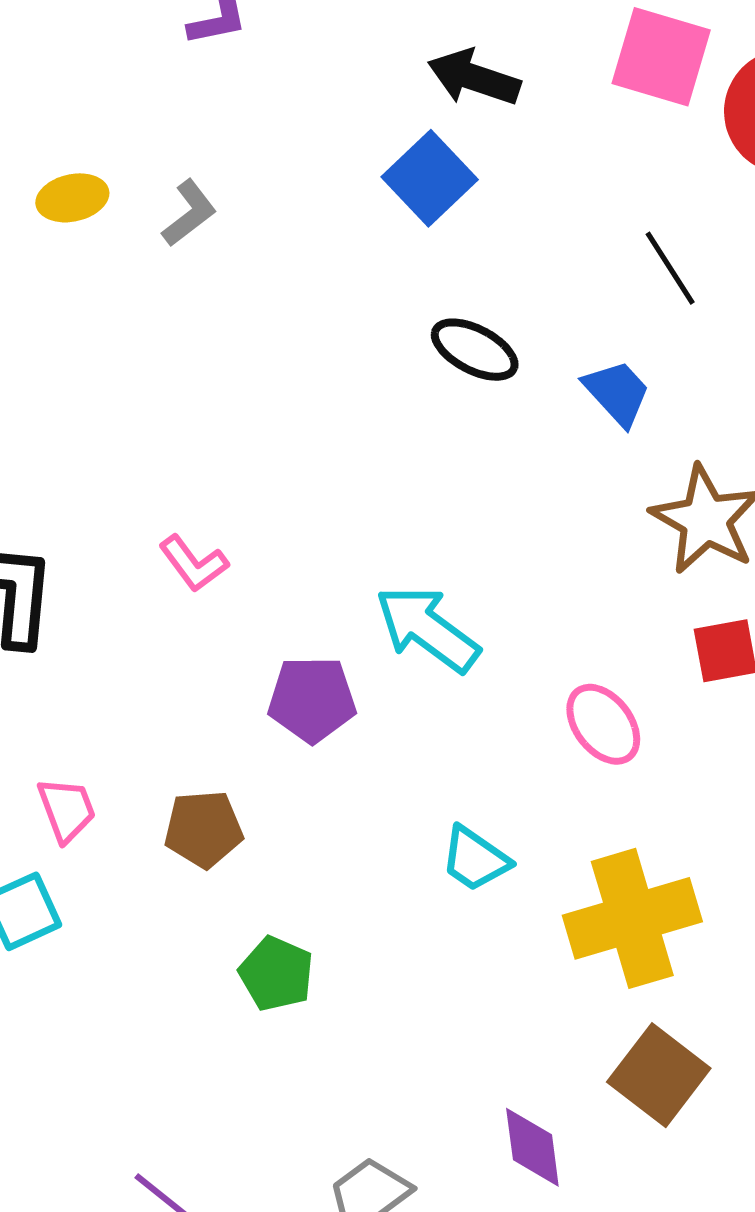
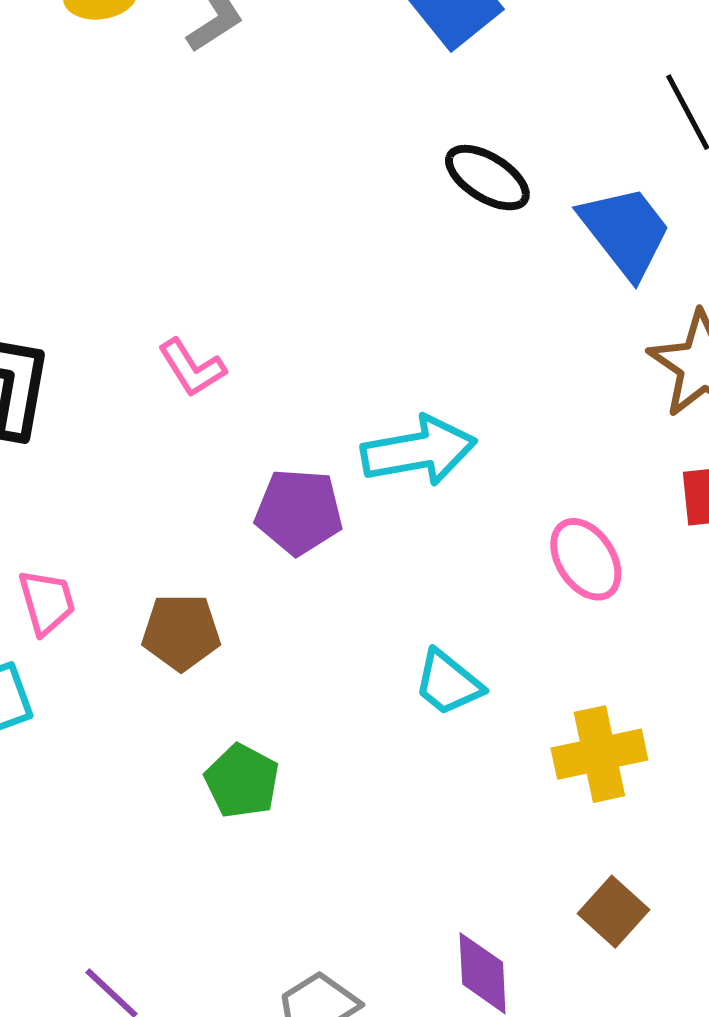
blue trapezoid: (617, 393) -> (625, 232), size x1.4
cyan arrow: (427, 629) -> (419, 451), turned 129
yellow cross: (632, 918) -> (599, 754), size x0.7
brown square: (659, 1075) -> (613, 912), size x0.7

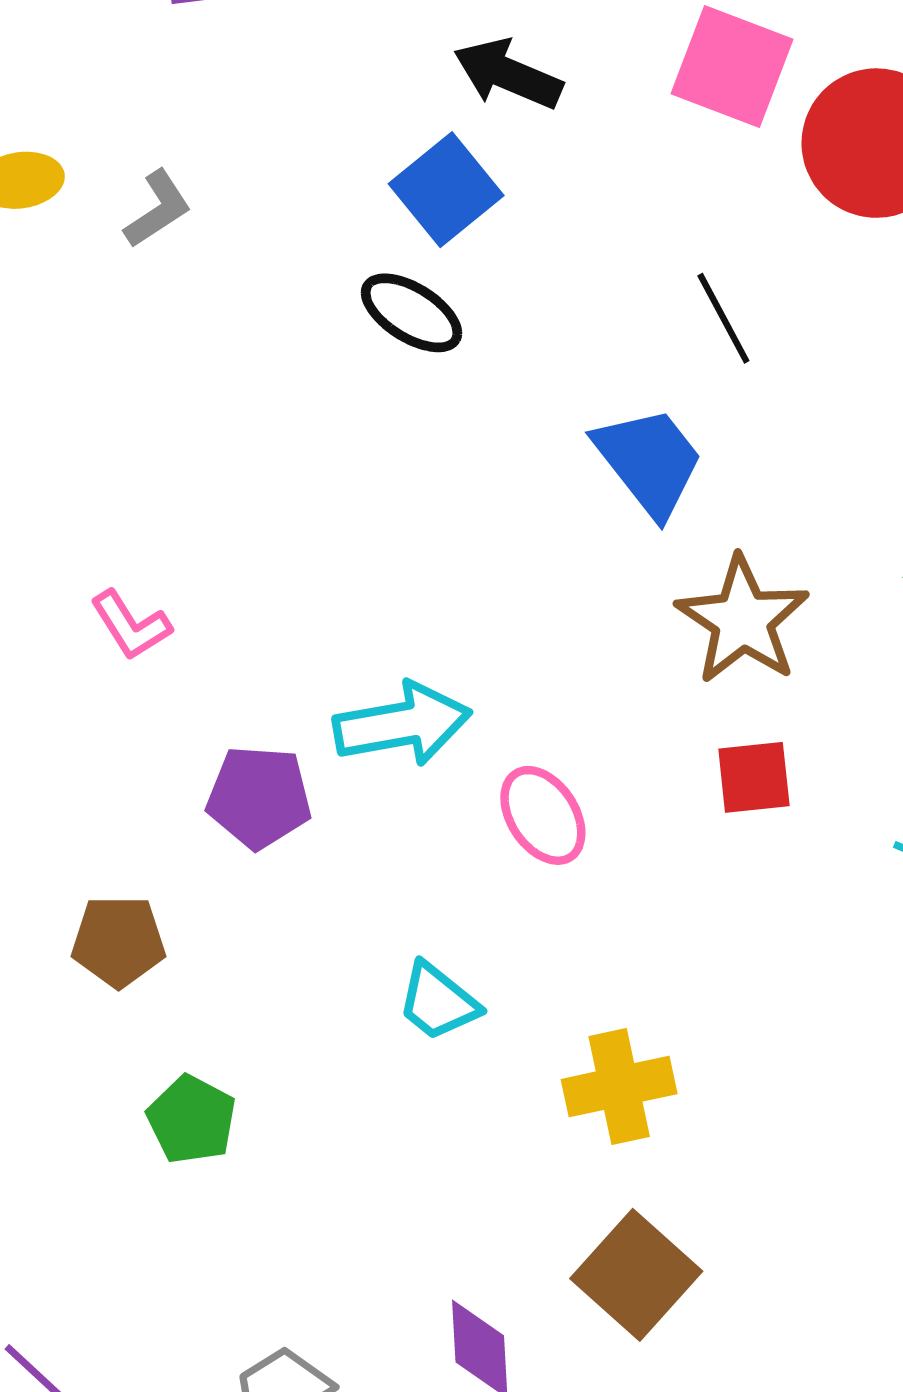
black ellipse: (487, 178) -> (412, 313), moved
pink ellipse: (586, 559) -> (543, 815), moved
brown square: (613, 912) -> (636, 1275), size x1.5

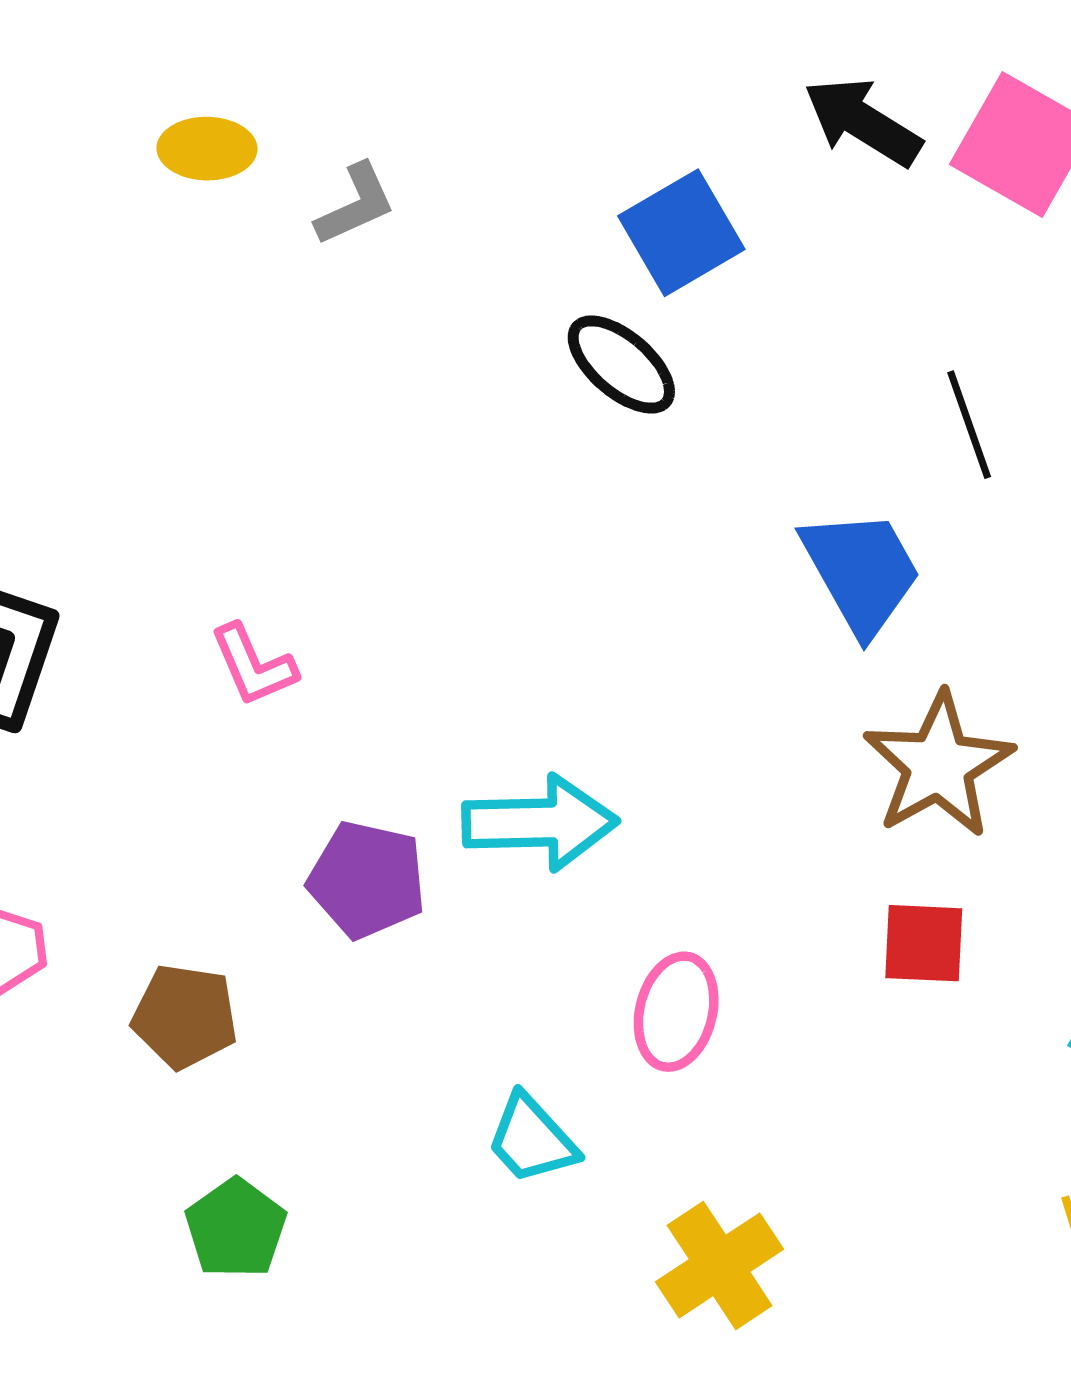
black arrow: (508, 74) -> (863, 122), moved
pink ellipse: (543, 815) -> (676, 1012), moved, turned 38
yellow cross: (619, 1087) -> (720, 1265), turned -30

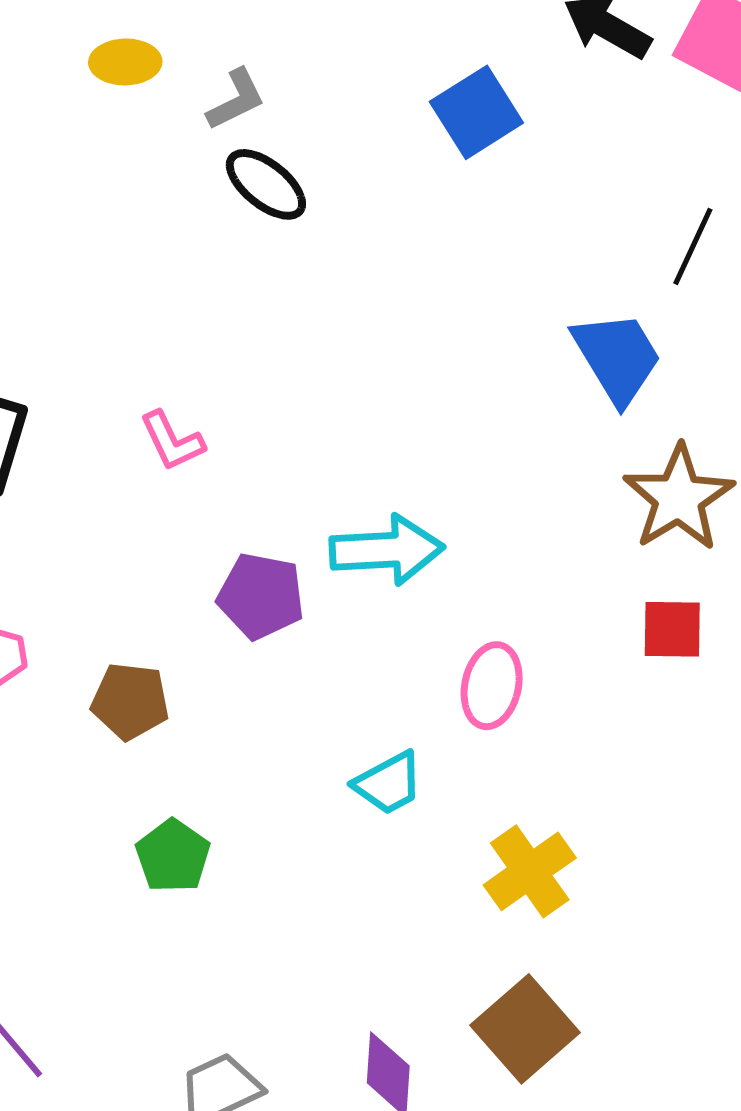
black ellipse: (621, 364) -> (266, 184), moved
black line: (969, 425) -> (693, 246), turned 46
cyan trapezoid: (532, 1139) -> (388, 783), turned -74

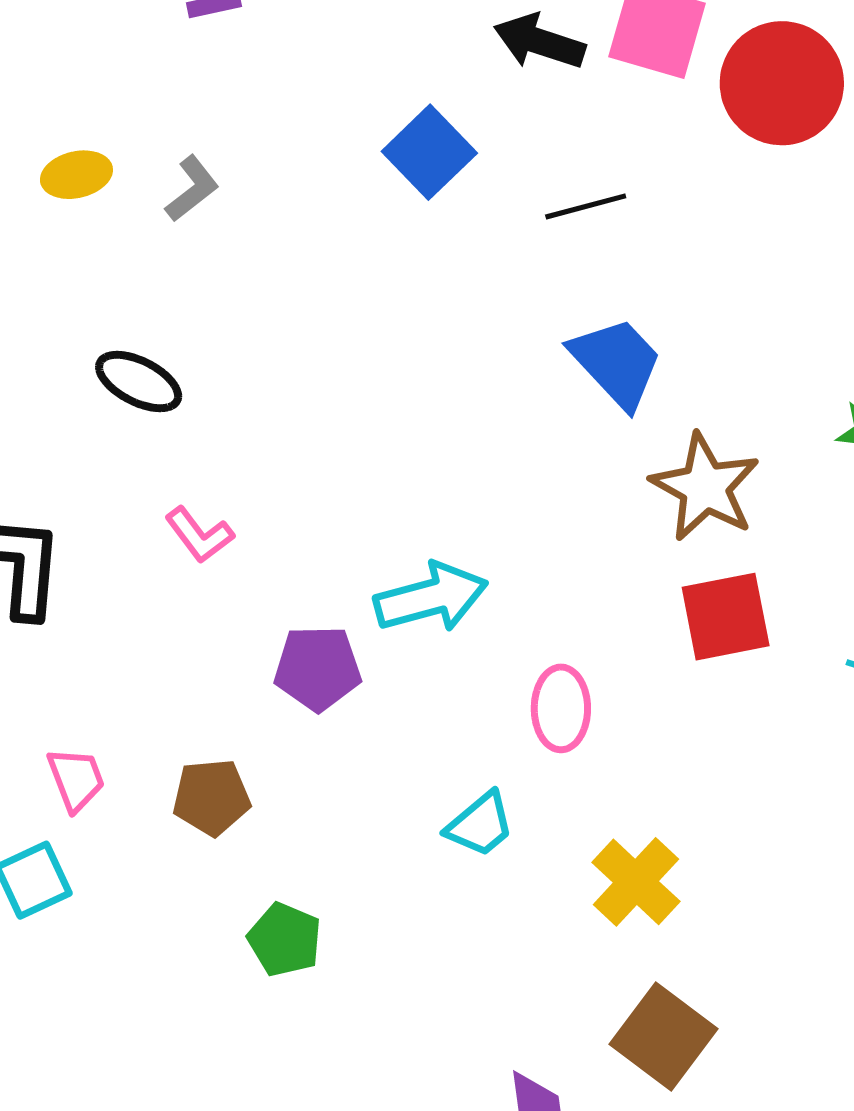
black ellipse: (266, 184) -> (139, 382), moved
black line: (693, 246) -> (586, 206), moved, turned 62
red square: (672, 629) -> (726, 617), size x1.4

